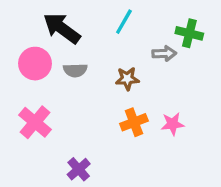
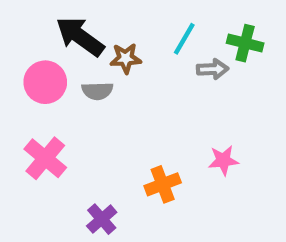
cyan line: (124, 22) -> (184, 39), moved
brown star: (127, 79) -> (126, 58), moved
orange cross: (134, 122) -> (163, 184), moved

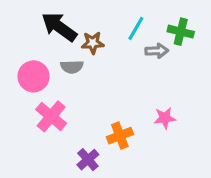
pink circle: (45, 82) -> (34, 76), moved
pink cross: (45, 158) -> (51, 116), moved
purple cross: (102, 219) -> (88, 160), moved

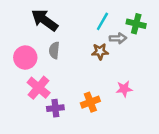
brown star: (93, 43) -> (100, 51), moved
gray semicircle: (72, 67) -> (54, 50), turned 98
purple cross: (88, 160) -> (55, 108), moved, turned 35

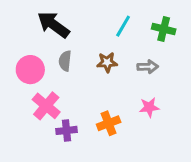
gray arrow: (118, 38) -> (148, 67), moved
brown star: (100, 51) -> (107, 62), moved

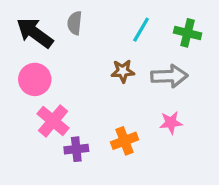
black arrow: (53, 25) -> (35, 33), moved
gray semicircle: (65, 61) -> (75, 23), moved
gray arrow: (148, 67) -> (169, 76), size x1.5

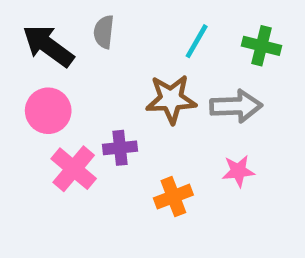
brown star: (123, 71) -> (171, 99), size x1.5
purple cross: (76, 149) -> (120, 148), moved

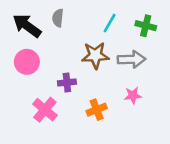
pink cross: (74, 169) -> (45, 110), moved

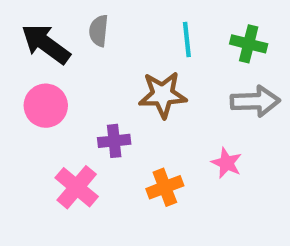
cyan line: (110, 23) -> (187, 39), turned -36
gray arrow: (132, 59) -> (255, 101), moved
pink star: (133, 95) -> (227, 163), turned 30

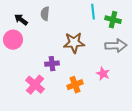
cyan line: (187, 39) -> (93, 12), moved
black arrow: (46, 44) -> (21, 20), size x0.6
pink circle: (46, 106) -> (13, 40), moved

